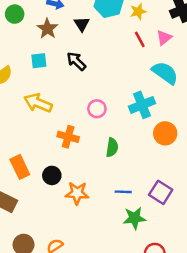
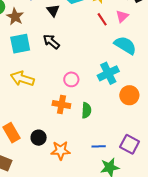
brown star: (47, 29) -> (15, 17), moved
cyan square: (39, 61) -> (20, 44), size x1.5
orange cross: (68, 137) -> (61, 104), moved

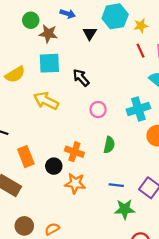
brown star: (15, 17) -> (48, 34), turned -30
black arrow: (51, 42) -> (81, 78), moved
orange cross: (61, 104) -> (74, 152), moved

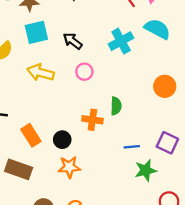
cyan cross: (138, 109) -> (121, 41), moved
pink circle: (98, 110) -> (84, 72), moved
orange cross: (74, 152) -> (92, 120), moved
orange star: (75, 183) -> (69, 167), moved

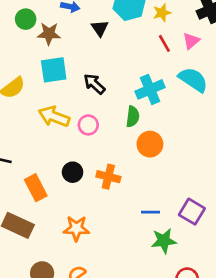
pink circle: (84, 72) -> (88, 125), moved
orange circle: (165, 86) -> (150, 144), moved
green semicircle: (116, 106) -> (133, 117), moved
black circle: (62, 140) -> (73, 172), moved

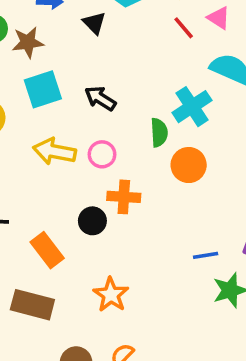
pink triangle: (191, 41) -> (219, 18), turned -36
cyan cross: (150, 89) -> (192, 107), moved
orange cross: (108, 177) -> (124, 197), moved
orange star: (76, 228) -> (111, 295), turned -30

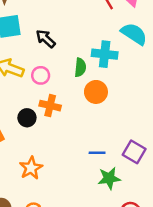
cyan cross: (192, 107) -> (105, 54), turned 30

